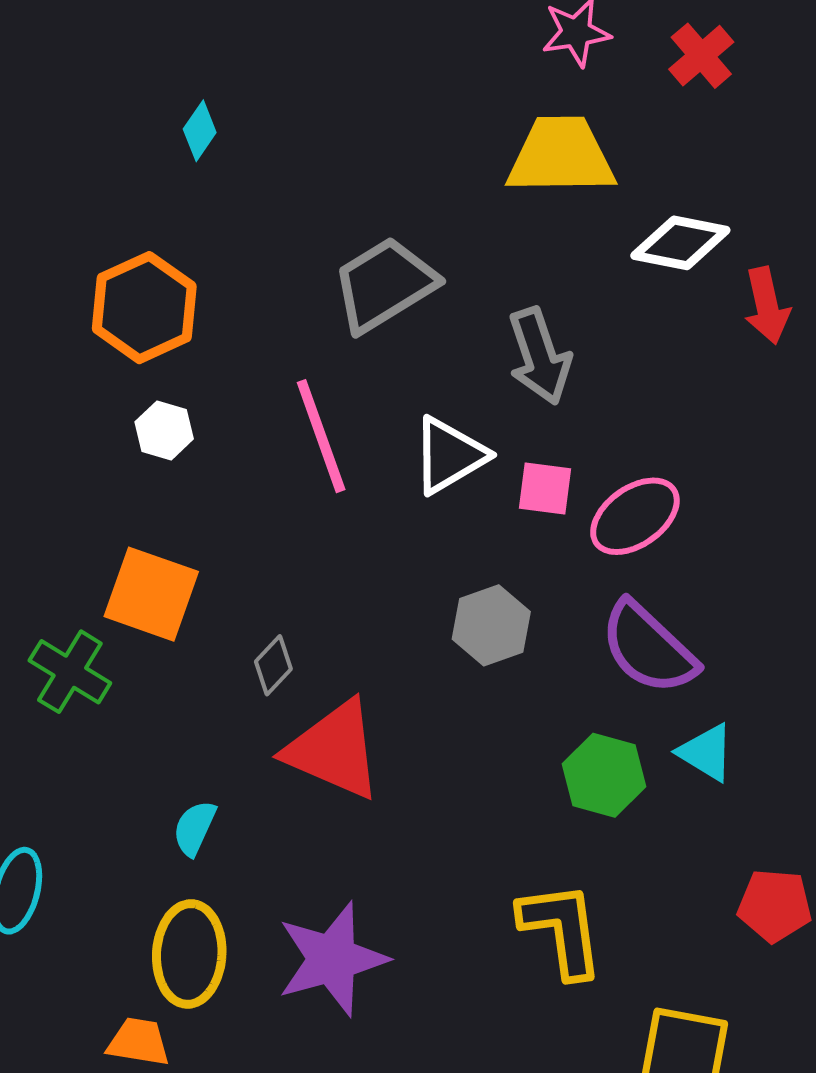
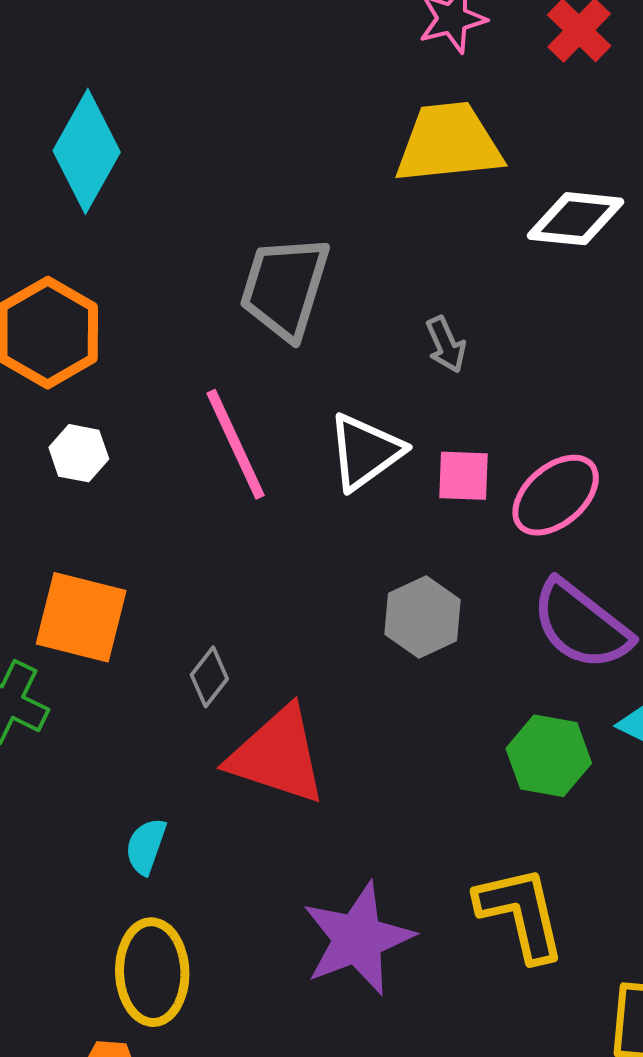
cyan diamond: (200, 131) -> (87, 151), size x2.0
gray trapezoid: (384, 285) -> (285, 288), turned -36
gray arrow: (540, 356) -> (446, 344), size x0.6
purple star: (332, 959) -> (358, 939), moved

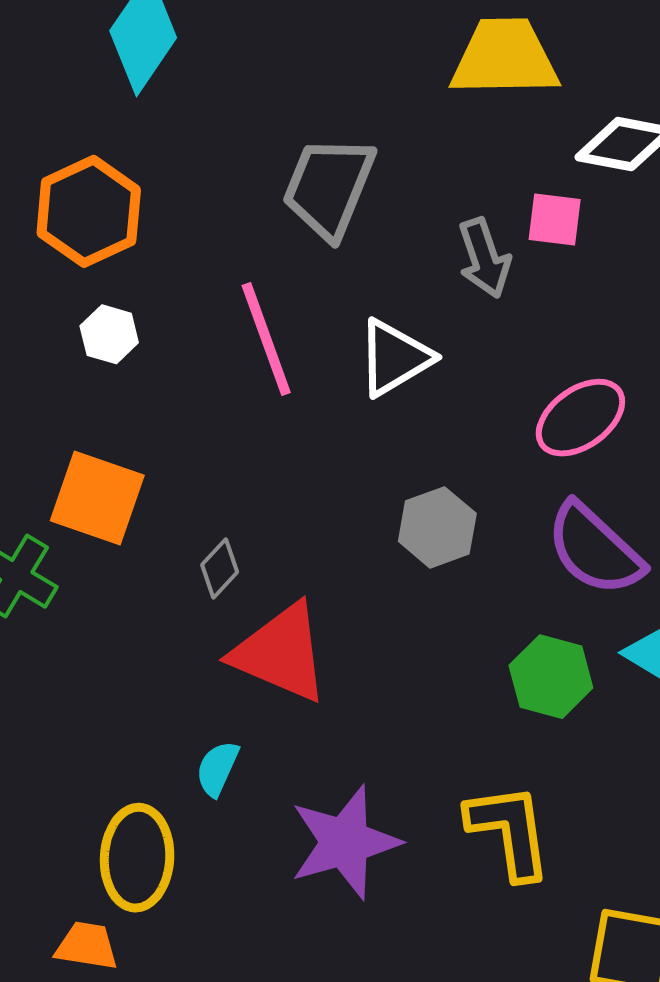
gray arrow: (446, 344) -> (484, 258), size x1.4
pink square: (463, 476) -> (555, 220), moved
cyan semicircle: (146, 846) -> (217, 769), moved

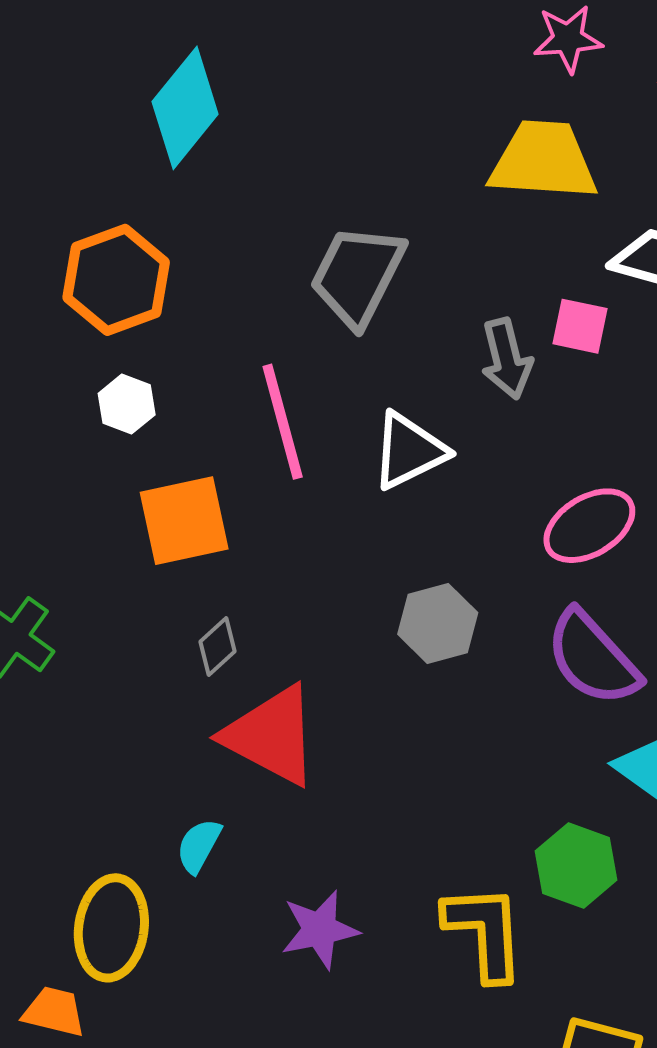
orange square: (97, 498) -> (184, 521), moved, turned -36
green hexagon: (551, 677) -> (576, 866), moved
purple star: (345, 842) -> (320, 930), size x0.7

